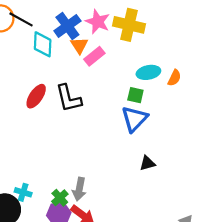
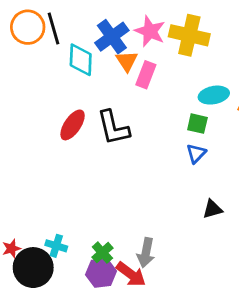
black line: (21, 19) -> (54, 29), turned 45
pink rectangle: (94, 56) -> (146, 75), turned -30
blue triangle: (134, 119) -> (196, 153), size x0.6
gray arrow: (79, 189) -> (146, 253), moved

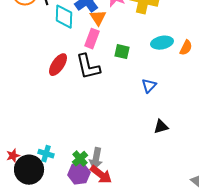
pink rectangle: (146, 75) -> (92, 39), moved
green square: (197, 124) -> (122, 52), moved
gray arrow: (146, 253) -> (96, 159), moved

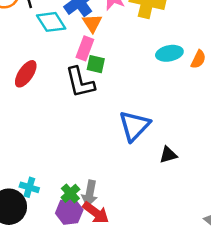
cyan diamond: (64, 17) -> (51, 22), turned -35
green square: (122, 52) -> (96, 64), moved
red ellipse: (58, 65) -> (26, 74), moved
blue triangle: (149, 86) -> (134, 126), moved, size x1.8

